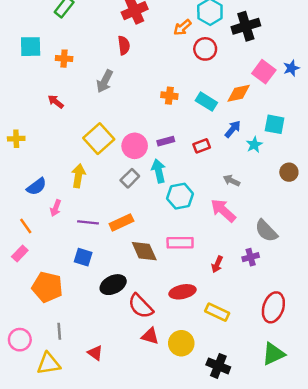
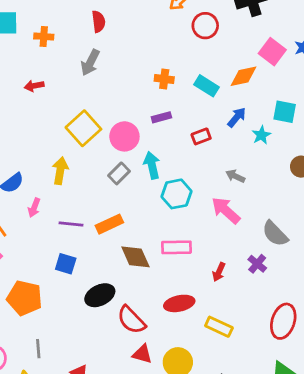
red semicircle: (124, 45) -> (98, 22), moved
red arrow: (56, 102) -> (34, 86), turned -49
purple rectangle: (166, 141) -> (161, 117), moved
purple cross: (251, 257) -> (257, 264), turned -35

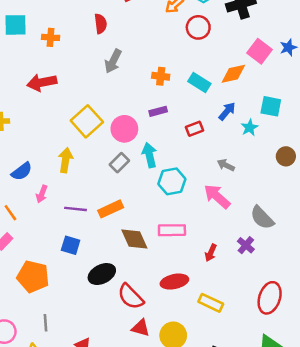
gray arrow: (90, 63) -> (113, 61), moved
red arrow: (34, 86) -> (42, 82), size x1.6

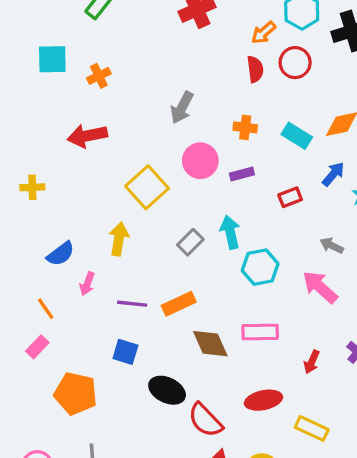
red semicircle: (101, 24) -> (255, 69), moved
orange cross: (51, 37) -> (99, 76), turned -30
pink circle: (124, 129) -> (200, 161), moved
black ellipse: (102, 274) -> (167, 390), turned 52

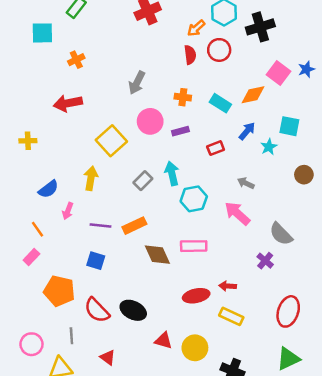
cyan square: (52, 59) -> (42, 33), moved
red arrow: (312, 362) -> (228, 286), moved, turned 70
black ellipse: (167, 390) -> (133, 310), moved
red semicircle: (205, 420) -> (97, 310), moved

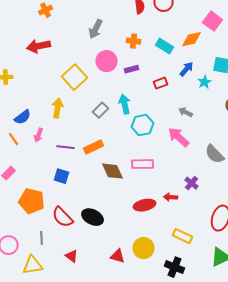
orange line: (38, 229) -> (14, 139), moved
purple cross: (265, 261) -> (192, 183), moved
yellow rectangle: (231, 316) -> (182, 236), moved
red triangle: (163, 341) -> (118, 256), moved

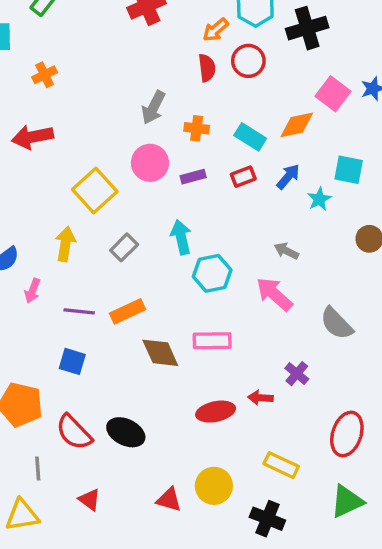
gray arrow: (96, 29) -> (153, 108), moved
red rectangle: (160, 83) -> (243, 177), moved
gray rectangle: (100, 110) -> (124, 247), moved

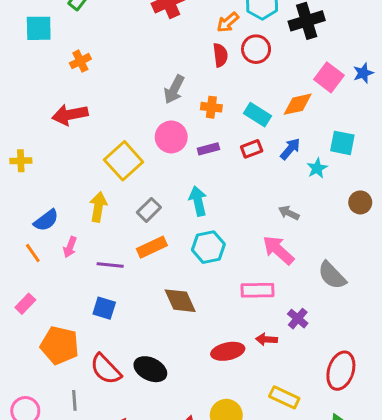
cyan hexagon: (212, 273) -> (208, 247), moved
orange rectangle: (128, 311) -> (152, 247), moved
pink rectangle: (212, 341) -> (258, 290), moved

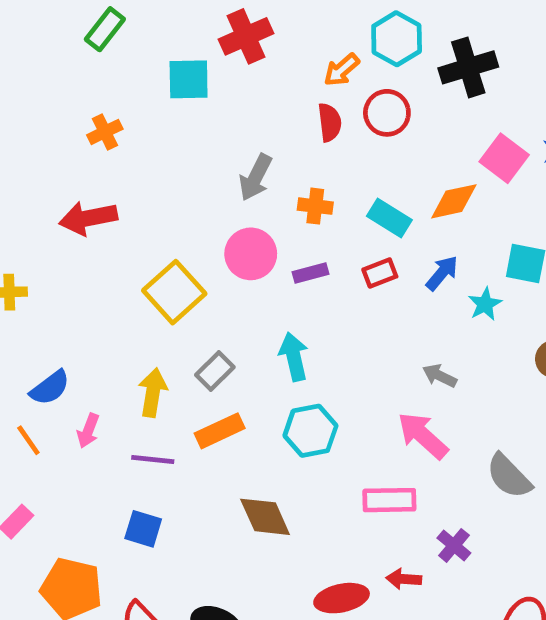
cyan square: (39, 28) -> (189, 79), moved
yellow arrow: (98, 207) -> (153, 393), moved

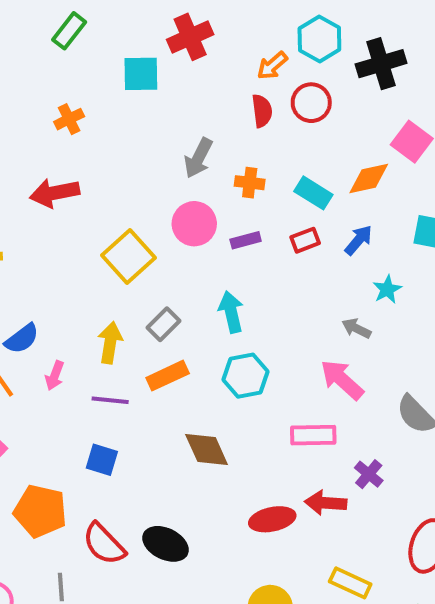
cyan star: (485, 304) -> (387, 289), moved
red arrow: (404, 579) -> (326, 503), size x1.4

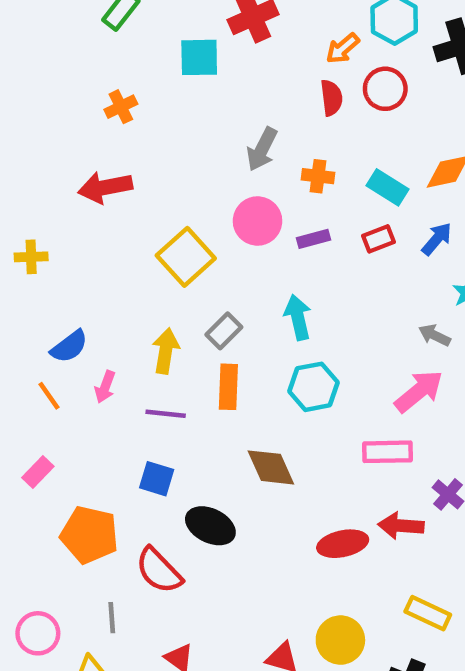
orange rectangle: (168, 376) -> (228, 387), turned -63
pink arrow: (342, 380) -> (419, 391), turned 99
black ellipse: (166, 544) -> (210, 526), moved

